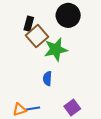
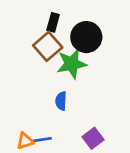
black circle: (68, 15) -> (86, 37), moved
black rectangle: (29, 24) -> (53, 22), moved

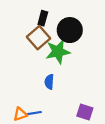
purple square: (93, 138) -> (85, 112), moved, turned -35

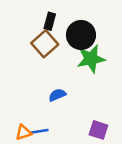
green star: (58, 52) -> (91, 59), moved
blue semicircle: (49, 82) -> (57, 95), turned 64

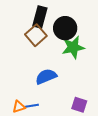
black rectangle: (50, 21) -> (40, 17), size x1.5
blue semicircle: (57, 95) -> (46, 77), size x1.5

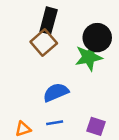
black circle: (65, 28) -> (97, 38), moved
blue line: (32, 106) -> (55, 123), moved

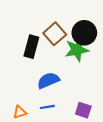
black rectangle: (49, 21) -> (31, 47), moved
brown square: (44, 42) -> (55, 34), moved

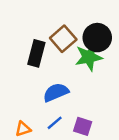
blue line: (47, 107) -> (55, 123), turned -32
purple square: (83, 110) -> (83, 126), moved

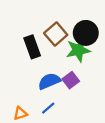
black rectangle: (36, 53) -> (32, 47), turned -35
purple square: (83, 126) -> (71, 80), moved, turned 35

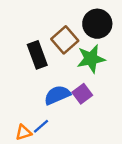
black circle: (86, 33) -> (97, 24), moved
blue line: (48, 108) -> (41, 126), moved

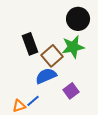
brown square: (65, 40) -> (52, 56), moved
purple square: (82, 94) -> (71, 91), moved

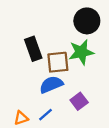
brown square: (52, 56) -> (58, 62), turned 35
blue line: (33, 101) -> (46, 115), moved

